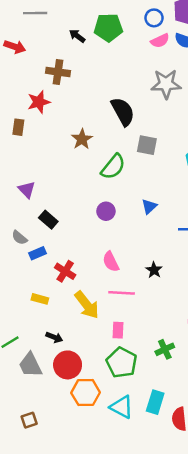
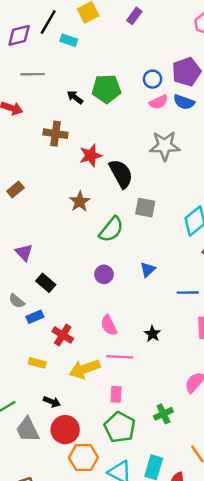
red star: (39, 102) -> (91, 155), moved
brown rectangle: (18, 127) -> (15, 189), turned 42
yellow arrow: (87, 305) -> (85, 369), turned 108

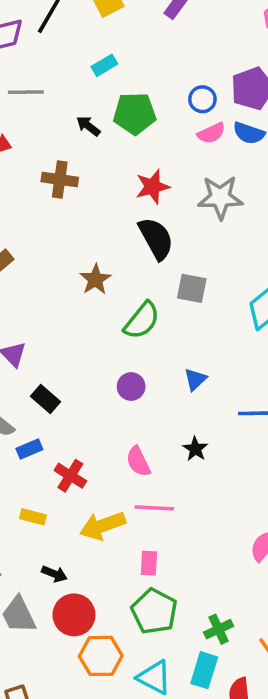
cyan rectangle: (69, 40) -> (104, 65), moved, turned -49
red star: (91, 155) -> (153, 187), moved
black star: (152, 334) -> (195, 449), moved
green cross: (163, 414) -> (219, 629), moved

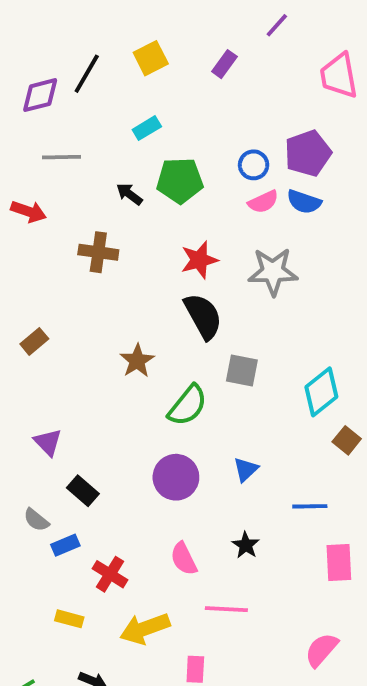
purple circle: (131, 387) -> (176, 477), size x1.5
pink line: (154, 508) -> (226, 609), moved

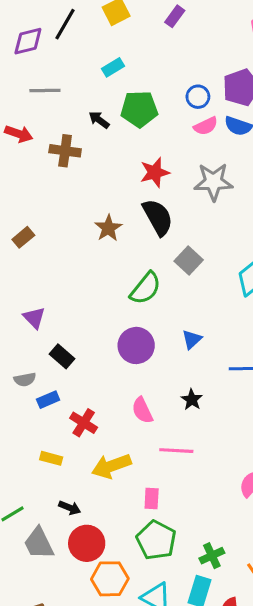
brown cross: (98, 252) -> (65, 151), moved
brown star: (137, 361) -> (108, 228), moved
gray square: (242, 371) -> (189, 261), turned 32
gray semicircle: (36, 520) -> (25, 379), turned -50

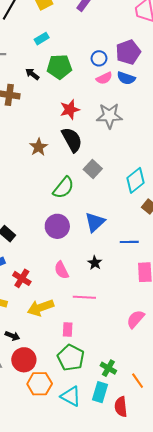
blue triangle: (192, 339) -> (95, 222), size x1.5
green cross: (212, 556) -> (108, 368), turned -35

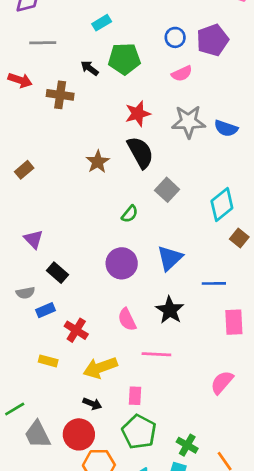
blue circle: (99, 58) -> (175, 37), moved
blue semicircle: (126, 78) -> (226, 128), moved
green semicircle: (64, 188) -> (130, 214), size x0.6
black star: (95, 263) -> (170, 310), size x1.5
black arrow: (12, 336) -> (92, 404), moved

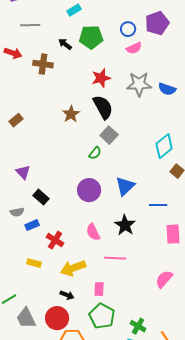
blue circle: (175, 37) -> (128, 29), moved
gray square: (167, 190) -> (109, 135), moved

